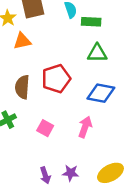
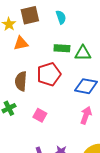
green rectangle: (91, 22) -> (62, 48), moved
pink arrow: (85, 127) -> (86, 115), moved

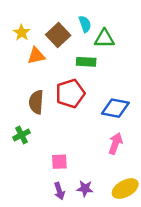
brown square: (30, 15) -> (58, 35), moved, turned -30
green triangle: (83, 53) -> (104, 39), moved
pink square: (40, 115) -> (59, 162), moved, turned -32

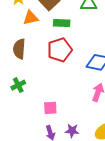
green rectangle: (86, 62) -> (62, 23), moved
brown semicircle: (36, 102) -> (19, 49), moved

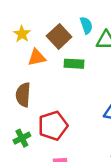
red pentagon: (60, 50) -> (53, 126), moved

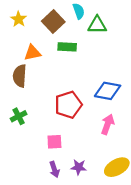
orange triangle: (37, 58) -> (32, 53), moved
red pentagon: (53, 126) -> (68, 105), moved

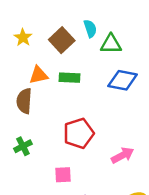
green rectangle: (67, 47) -> (70, 78), moved
blue diamond: (108, 91) -> (123, 80), moved
pink arrow: (108, 124) -> (123, 155), turned 42

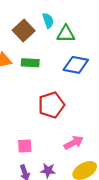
red pentagon: (79, 133) -> (51, 105), moved
pink arrow: (123, 155) -> (74, 143), moved

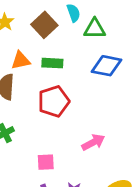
red pentagon: (51, 105) -> (54, 101), moved
pink arrow: (74, 143) -> (93, 142), moved

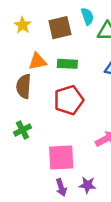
brown square: (44, 25) -> (60, 28), turned 30
pink square: (46, 162) -> (61, 157), size x1.6

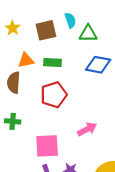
green cross: (22, 130) -> (13, 121), turned 32

